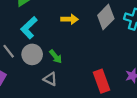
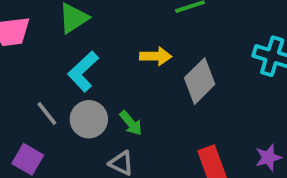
gray diamond: (106, 17) -> (200, 81), moved

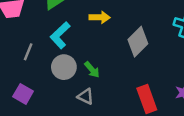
yellow arrow: (156, 56) -> (100, 17), moved
gray line: (47, 114) -> (28, 52), moved, turned 60

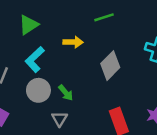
gray triangle: (86, 96) -> (59, 119), turned 35

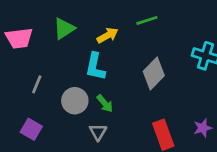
yellow arrow: (73, 42) -> (107, 35), moved, turned -30
cyan L-shape: (35, 59) -> (95, 67), moved, turned -35

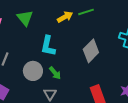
green triangle: (64, 29) -> (25, 18), turned -36
yellow arrow: (107, 35) -> (65, 17), moved

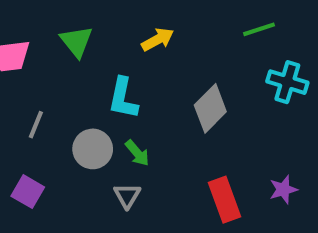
green line: (86, 12) -> (259, 29), moved

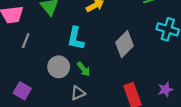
gray line: (36, 125) -> (26, 41), moved
gray triangle: (127, 196) -> (78, 93), turned 35

